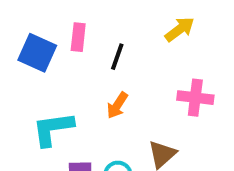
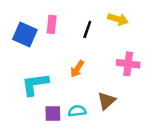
yellow arrow: (180, 29) -> (118, 19), turned 54
black line: (117, 57) -> (87, 29), moved

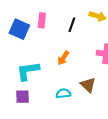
brown triangle: (106, 101) -> (88, 85), turned -35
purple square: (53, 114) -> (23, 97), moved

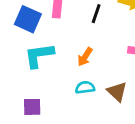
cyan L-shape: (28, 71) -> (39, 55), moved
cyan semicircle: (63, 93) -> (85, 87), moved

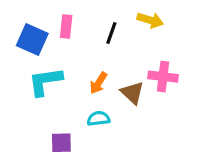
brown triangle: (117, 92) -> (132, 93), moved
purple square: (32, 107) -> (61, 143), moved

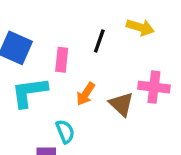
pink rectangle: (66, 27) -> (62, 60), moved
cyan semicircle: (98, 119) -> (65, 131), moved, turned 75

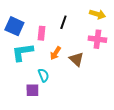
yellow arrow: (140, 27) -> (97, 14), moved
pink cross: (154, 87) -> (97, 39), moved

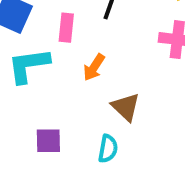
brown triangle: (76, 59) -> (126, 107), moved
cyan semicircle: (43, 75) -> (108, 149), moved, turned 32

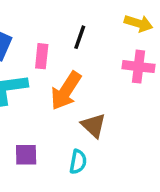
orange arrow: (94, 67) -> (66, 91), size x1.6

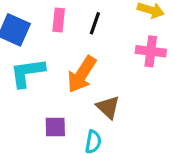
pink rectangle: (42, 56) -> (59, 20), moved
purple square: (26, 155) -> (55, 127), moved

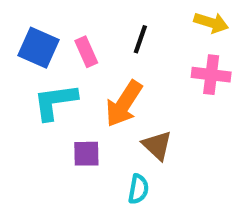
pink rectangle: (59, 20) -> (86, 52), moved, turned -30
purple square: (55, 127) -> (86, 154), moved

